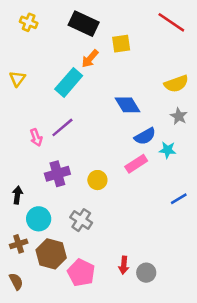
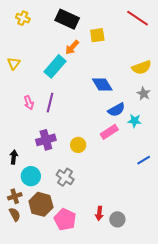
purple line: (62, 127) -> (50, 103), turned -36
pink arrow: (36, 137) -> (29, 103), moved
brown semicircle: (16, 281) -> (15, 214), moved

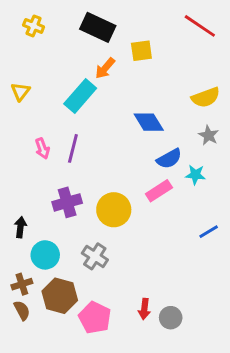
yellow circle: (78, 145) -> (114, 210), size x1.5

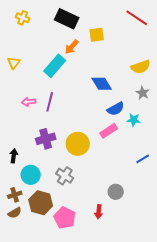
pink arrow: (42, 148) -> (29, 102), turned 104
brown semicircle: (22, 310) -> (15, 213), turned 88
gray circle: (171, 318) -> (116, 192), moved

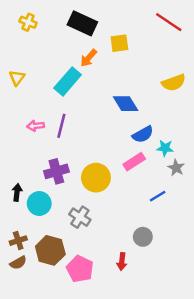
gray star: (143, 93) -> (176, 168), moved
blue line: (143, 159) -> (158, 196), moved
cyan circle: (31, 175) -> (39, 204), moved

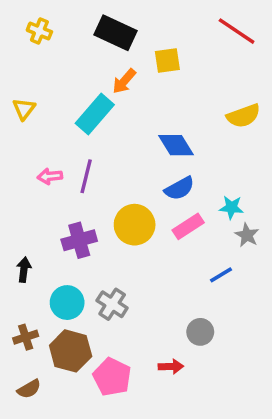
blue semicircle: (143, 134) -> (179, 188), moved
yellow circle: (96, 178) -> (135, 225), moved
cyan circle: (39, 204) -> (67, 303), moved
red arrow: (122, 261) -> (171, 366), turned -98
brown semicircle: (18, 263) -> (29, 389), moved

